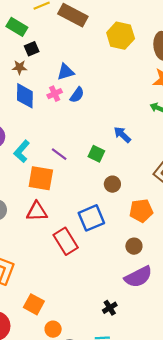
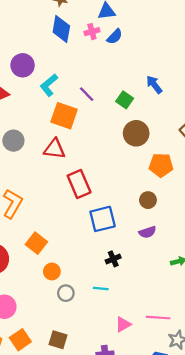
brown circle: (112, 184) -> (136, 133), size x1.5
blue square: (91, 218) -> (103, 219), moved
purple semicircle: (138, 277) -> (147, 232), size x0.6

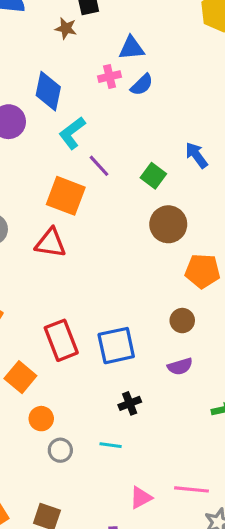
blue diamond: (61, 29) -> (48, 91), moved
cyan L-shape: (49, 85) -> (72, 133), moved
red rectangle: (79, 184) -> (61, 340), moved

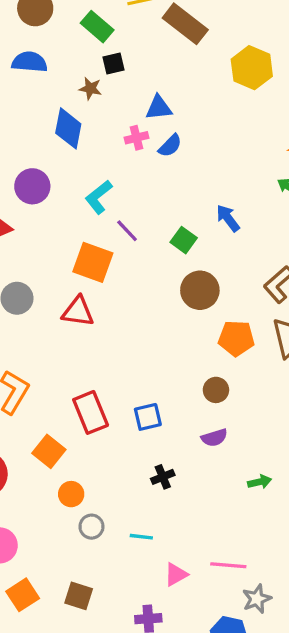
blue diamond: (48, 91) -> (68, 128), moved
blue square: (116, 346) -> (148, 417), size x0.7
cyan line: (111, 445) -> (141, 537), moved

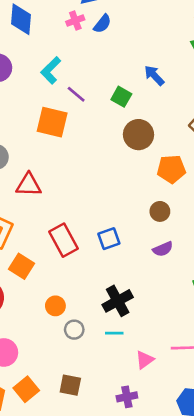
red triangle: (78, 312) -> (29, 185), moved
orange square: (49, 451) -> (21, 266), moved
black cross: (163, 477) -> (118, 301), moved, size x1.6

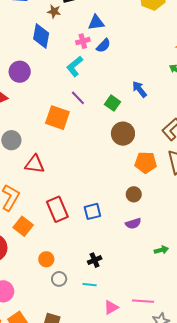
cyan L-shape: (51, 70) -> (75, 66), moved
black cross: (118, 301) -> (95, 260), size x0.6

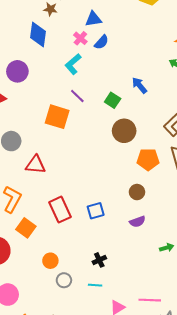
pink cross: (83, 41) -> (80, 38), turned -32

